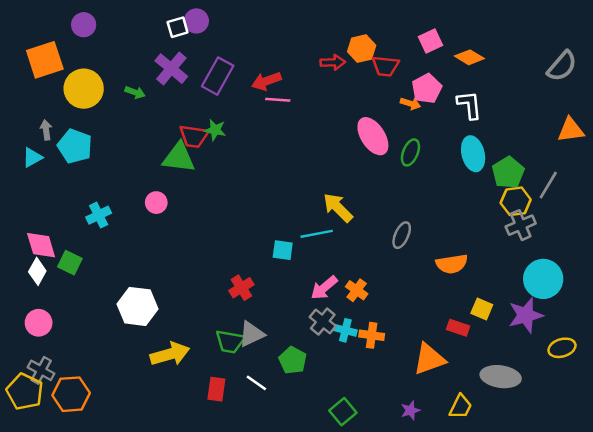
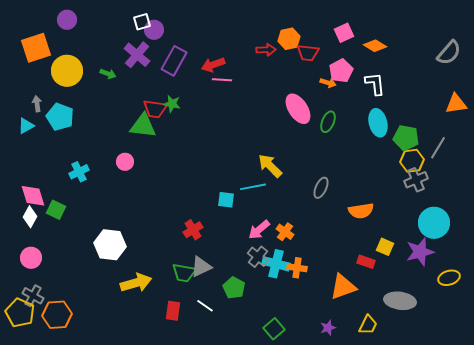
purple circle: (196, 21) -> (154, 30), moved
green pentagon: (508, 172) -> (406, 138), turned -30
cyan cross: (345, 330) -> (276, 264), size x1.5

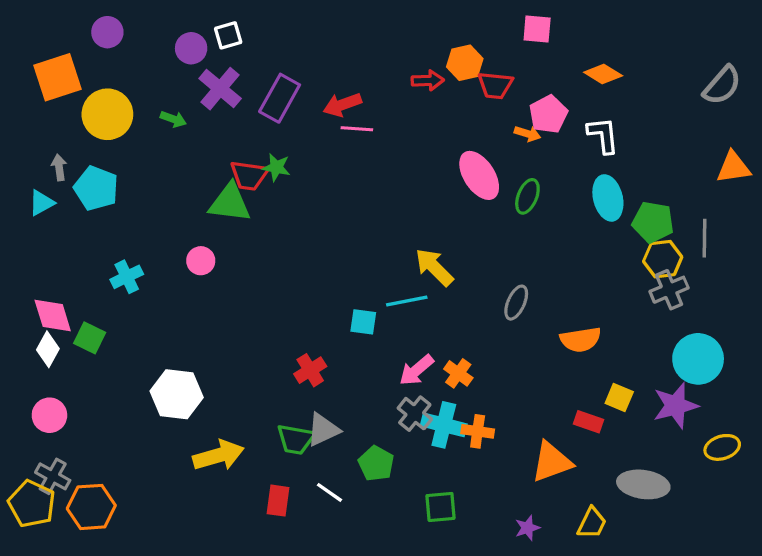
purple circle: (154, 30) -> (191, 48), moved
pink square: (344, 33) -> (537, 29), moved, turned 30
gray line: (438, 148) -> (704, 238), turned -30
green square: (274, 329) -> (441, 507), moved, turned 35

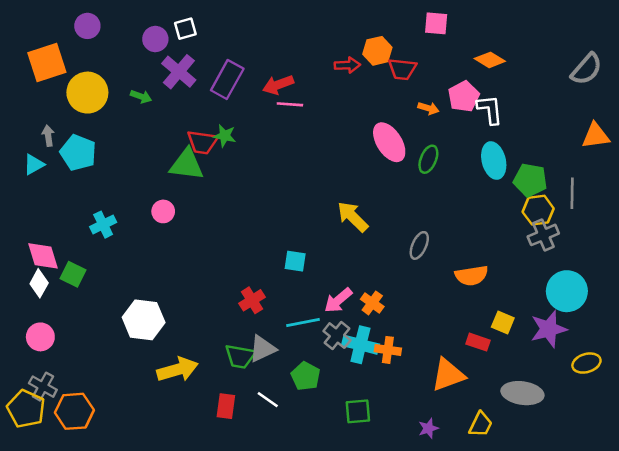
pink pentagon: (548, 114) -> (464, 96), moved
cyan line: (407, 301) -> (303, 323), moved

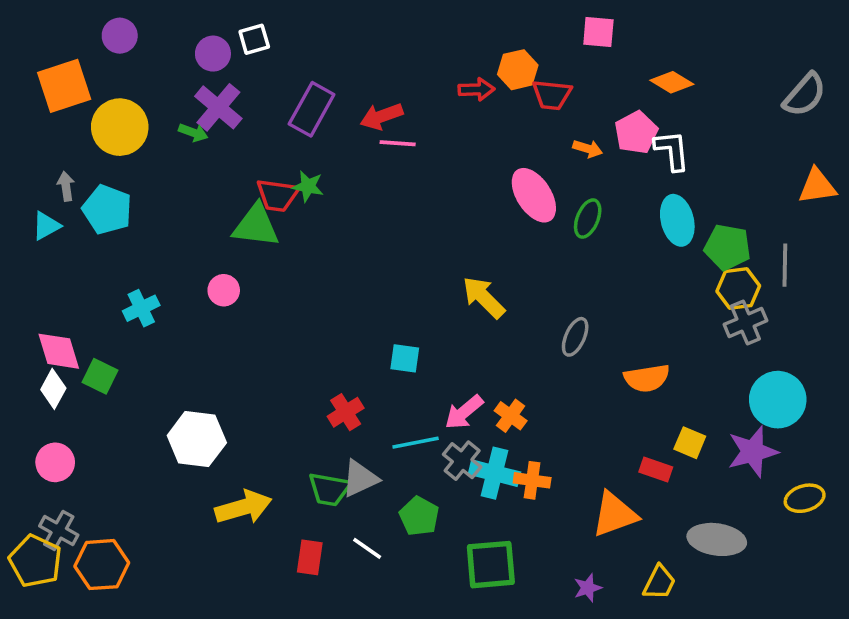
purple cross: (179, 72) -> (218, 107), moved
green square: (358, 411) -> (491, 565), size x1.4

